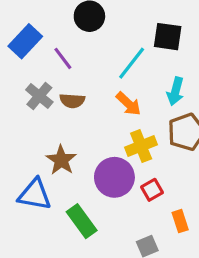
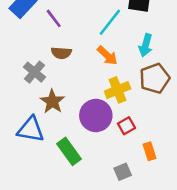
gray cross: (39, 96) -> (34, 72), moved

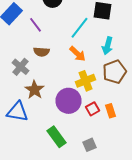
green rectangle: (69, 151) -> (56, 137), moved
orange rectangle: (149, 151) -> (110, 111), moved

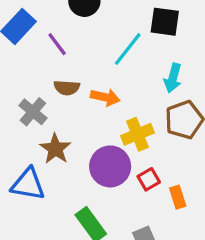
orange arrow: (78, 54) -> (105, 97), moved, turned -30
orange rectangle: (110, 111) -> (178, 197), moved

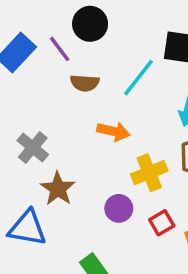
purple line: (57, 44) -> (60, 49), moved
brown semicircle: (67, 88) -> (85, 83), moved
purple circle: (110, 166) -> (119, 208), size x0.6

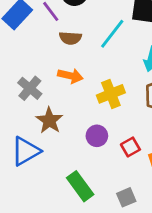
orange arrow: (113, 131) -> (70, 76), moved
yellow cross: (149, 173) -> (111, 94), moved
blue triangle: (27, 228) -> (26, 151), turned -40

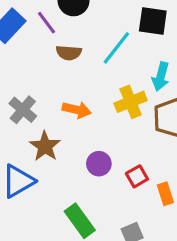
orange arrow: (70, 76) -> (77, 110), moved
yellow cross: (111, 94) -> (131, 102), moved

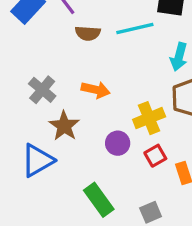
cyan line: (116, 48) -> (135, 29), turned 39
yellow cross: (131, 102) -> (149, 118), moved

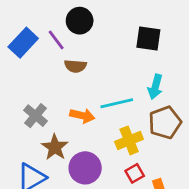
cyan line: (135, 29) -> (117, 103), moved
purple circle: (118, 143) -> (85, 168), moved, size x1.5

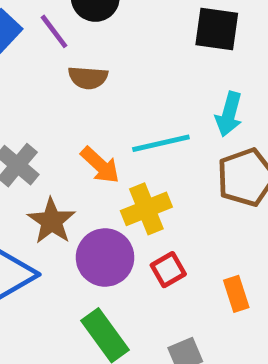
orange arrow: (82, 116) -> (100, 165), turned 30
yellow cross: (129, 140) -> (146, 209), moved
red square: (135, 173) -> (168, 270), moved

